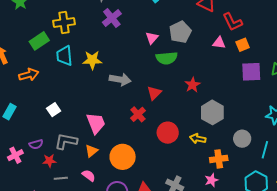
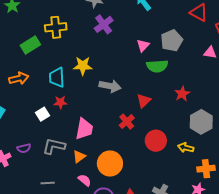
cyan trapezoid: (64, 56) -> (57, 77), moved
pink trapezoid: (96, 123) -> (84, 129), turned 30
red star: (49, 161) -> (60, 102), moved
pink semicircle: (89, 176) -> (85, 180), moved

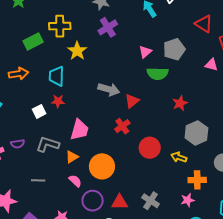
yellow star: (83, 66) -> (77, 51), moved, turned 30
red triangle: (144, 101) -> (132, 101), moved

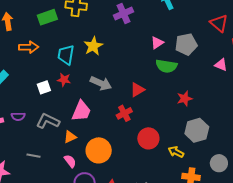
yellow star: (77, 51) -> (93, 46), moved
gray arrow: (109, 89) -> (101, 83), moved

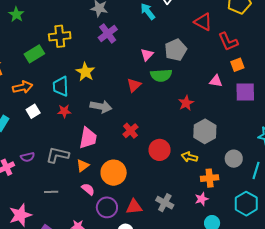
pink triangle: (221, 65) -> (216, 81), moved
white square: (44, 87) -> (33, 111), moved
red triangle: (137, 90) -> (134, 85), moved

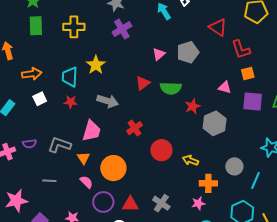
green rectangle: (34, 54) -> (36, 26), moved, turned -66
green semicircle: (161, 75) -> (171, 88), moved
gray hexagon: (205, 131) -> (215, 123), moved
orange triangle: (83, 166) -> (83, 158), turned -32

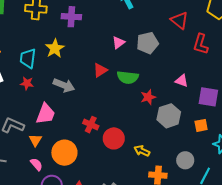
purple cross: (122, 29) -> (71, 17), moved, turned 30
red L-shape: (241, 49) -> (201, 44), turned 30
orange square: (248, 73) -> (201, 125), moved
red cross: (135, 128) -> (91, 125), moved, turned -35

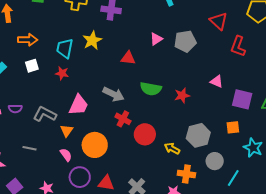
red triangle: (100, 70) -> (128, 58), moved, turned 35
green semicircle: (128, 77) -> (151, 89), moved
gray arrow: (64, 85) -> (114, 94), moved
gray hexagon: (169, 116) -> (198, 135), moved

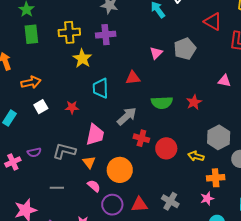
yellow star: (92, 40) -> (82, 58), moved
cyan trapezoid: (65, 48) -> (101, 88), moved
gray arrow: (114, 94) -> (127, 116), turned -55

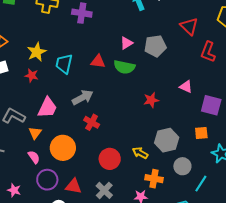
yellow star: (82, 58) -> (37, 52), moved
green semicircle: (162, 103) -> (124, 67), moved
red circle: (166, 148) -> (110, 159), moved

